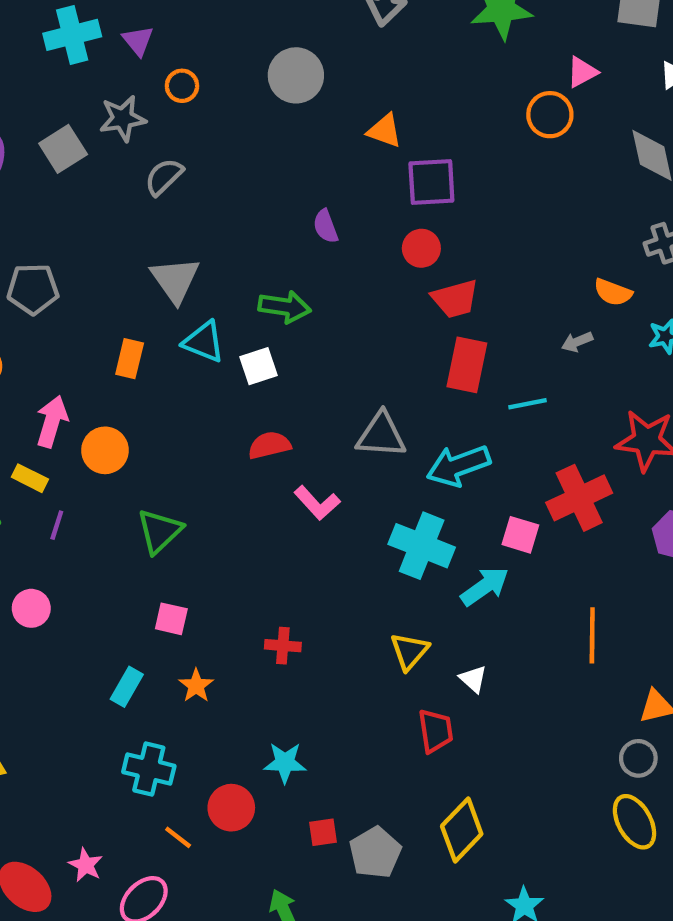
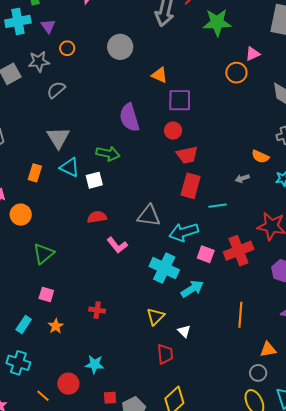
purple semicircle: (326, 226) -> (129, 117), size x1.8
pink square: (520, 535) -> (206, 254), moved
cyan cross: (149, 769) -> (18, 363), moved

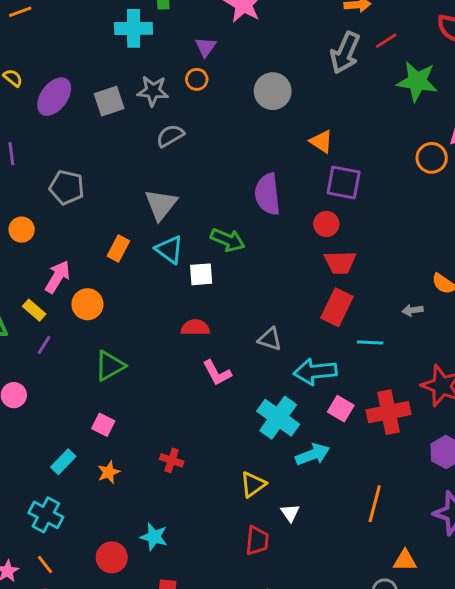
purple triangle: (48, 26) -> (206, 47), moved
gray triangle: (149, 216) -> (270, 339), size x0.7
orange line: (43, 396) -> (45, 564), moved

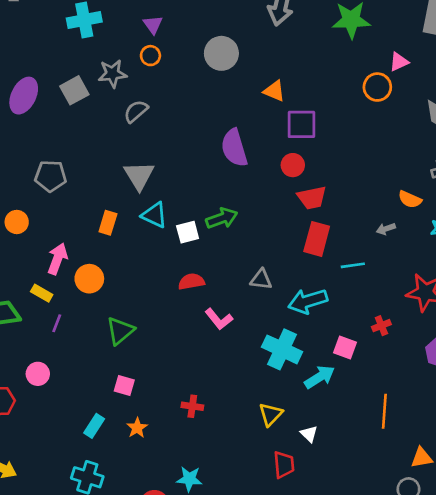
green arrow: (228, 240) -> (222, 218), moved, turned -32
pink square: (341, 409) -> (345, 348), moved
red cross: (389, 412) -> (381, 326), size x0.5

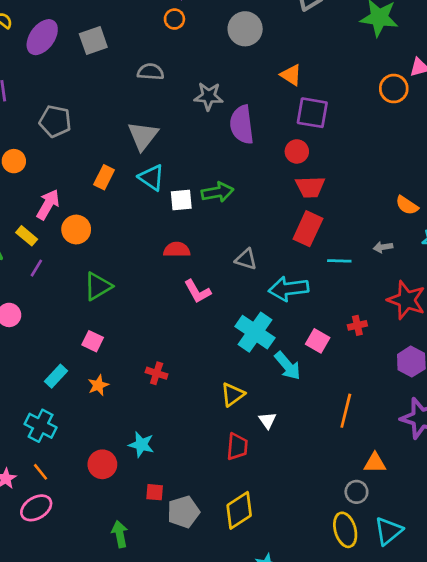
gray star: (112, 74) -> (209, 96), moved
gray semicircle: (136, 111) -> (151, 72), turned 35
gray arrow: (386, 229) -> (383, 247), moved
cyan arrow: (320, 377) -> (288, 366), turned 72

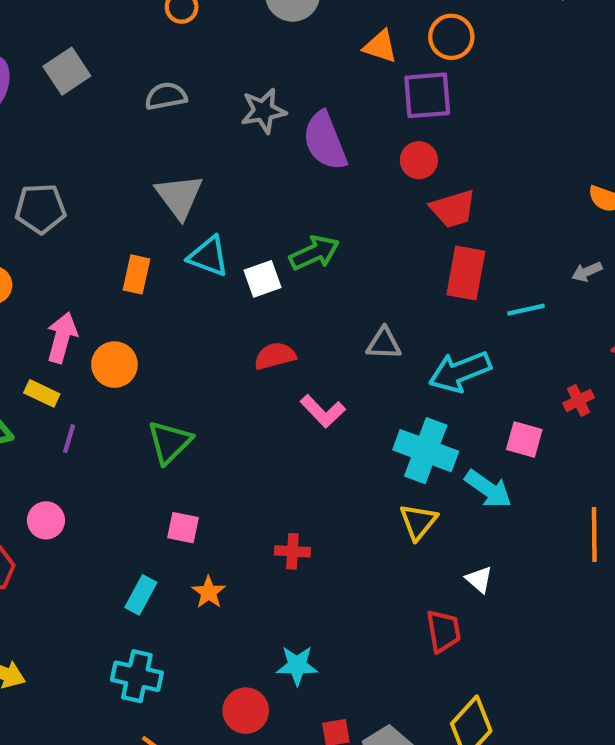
orange circle: (394, 89) -> (451, 37), moved
yellow triangle: (233, 394) -> (418, 522), moved

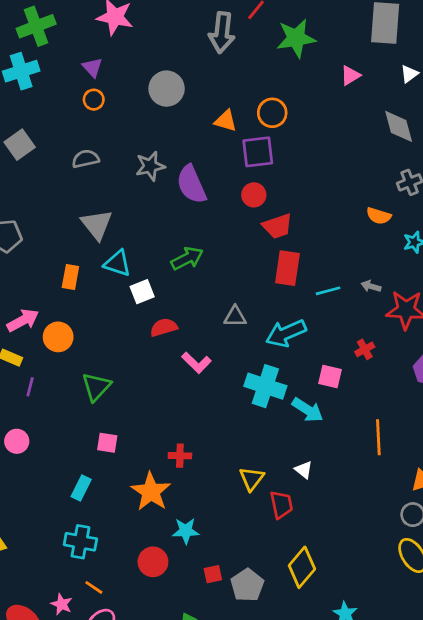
gray arrow: (587, 272) -> (371, 286), moved, turned 42
white square: (262, 279) -> (142, 292), moved
pink arrow: (62, 338) -> (23, 320), turned 48
yellow triangle: (418, 522) -> (252, 479), moved
orange star: (209, 592) -> (151, 492), moved, size x1.8

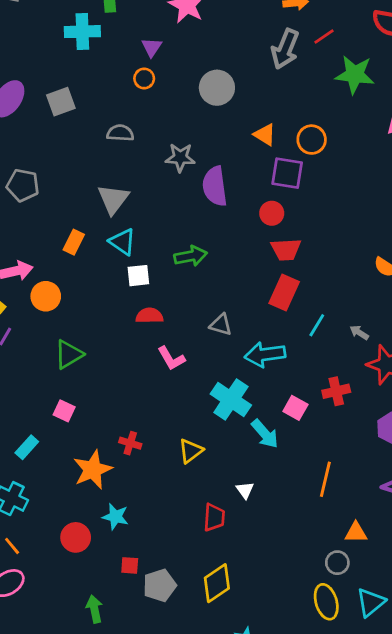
cyan line: (328, 291) -> (317, 325), turned -60
red cross: (365, 349) -> (336, 391), size x1.4
yellow triangle: (252, 479) -> (191, 451), moved

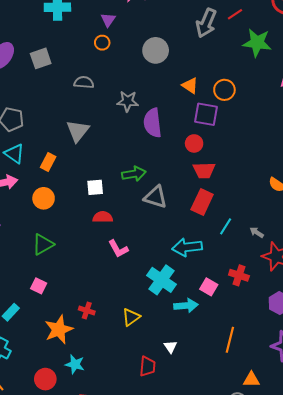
cyan triangle: (123, 242) -> (14, 154), moved
orange circle: (46, 296) -> (44, 198), moved
gray triangle: (221, 325) -> (156, 197), moved, size x1.4
red cross: (336, 391) -> (239, 275), turned 30
cyan arrow: (265, 434) -> (186, 306), turned -55

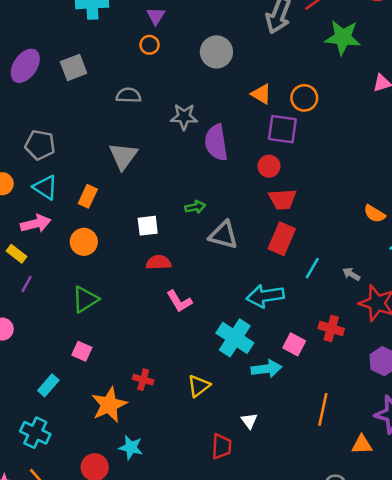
green arrow: (134, 174) -> (195, 207), size x0.7
orange triangle: (251, 379) -> (362, 445), moved

